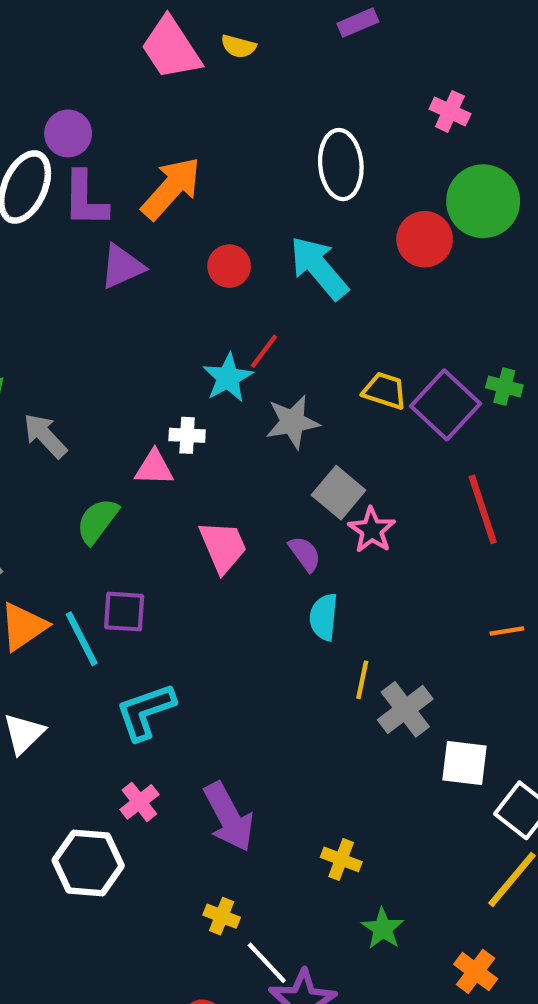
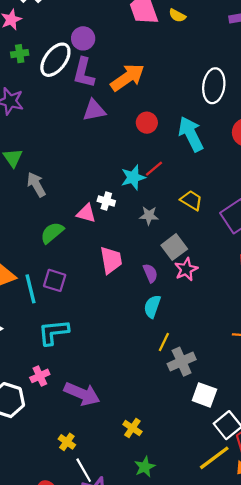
yellow trapezoid: (385, 391) -> (191, 200), moved
gray star: (292, 422) -> (149, 216), moved, size x0.7
purple arrow: (229, 817) -> (82, 394), turned -52

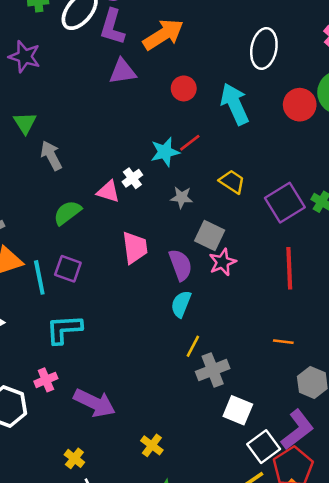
white cross: (106, 201) -> (132, 178), turned 35
gray square: (174, 247) -> (210, 235), turned -30
purple semicircle: (150, 273) -> (180, 265), size x1.4

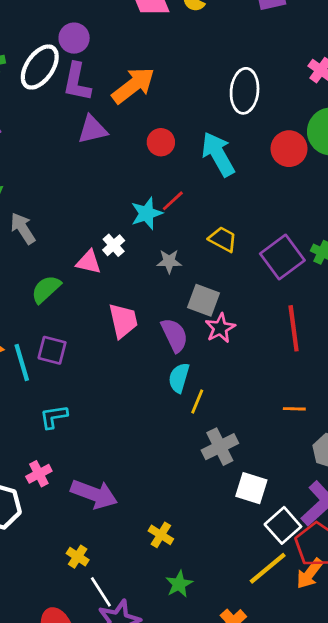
cyan L-shape: (64, 329) -> (54, 417), size x0.7
yellow line: (193, 346) -> (197, 402), moved

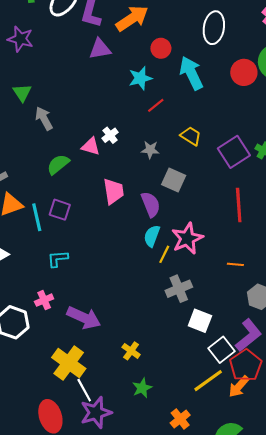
red circle: (161, 142) -> (161, 48), moved
cyan star: (147, 213) -> (140, 78), moved
pink star: (220, 328) -> (187, 238), moved, size x1.4
yellow cross: (78, 557) -> (69, 363), size x2.0

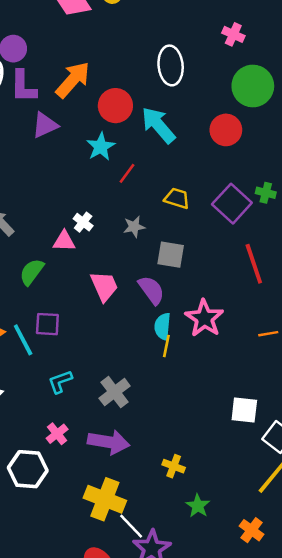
red circle: (161, 48) -> (115, 106), size x1.4
red circle: (244, 72) -> (226, 130), moved
yellow line: (164, 254) -> (166, 346), moved
gray cross: (179, 289) -> (115, 392), moved

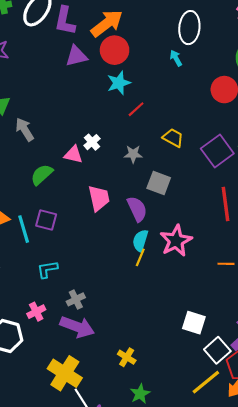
red circle: (115, 106) -> (115, 50), moved
cyan arrow: (158, 125) -> (176, 58), moved, size x0.5
gray cross: (115, 392) -> (76, 299), moved, size x0.7

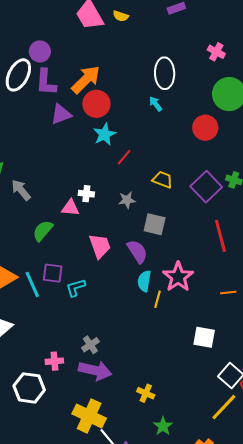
white cross: (92, 142) -> (86, 194), turned -35
yellow line: (140, 257) -> (158, 299), moved
cyan L-shape: (47, 269) -> (76, 288), moved
pink cross: (36, 312) -> (54, 361), turned 30
white square: (194, 323) -> (204, 337), moved

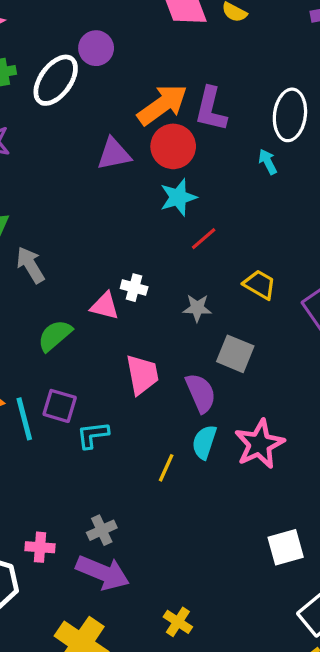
purple L-shape: (46, 82) -> (211, 109), moved
yellow line: (158, 299) -> (166, 468), moved
white square: (204, 337) -> (286, 547), turned -35

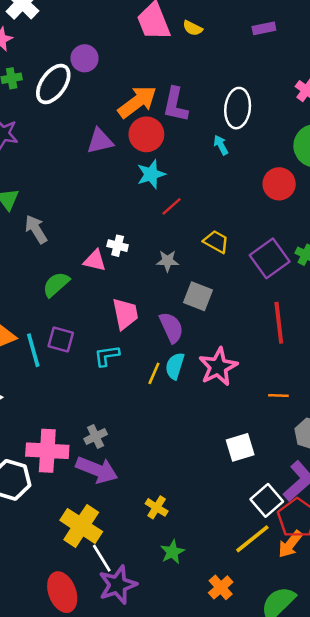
cyan L-shape: (93, 435) -> (107, 356), moved
yellow line: (166, 468) -> (154, 373), moved
pink cross: (40, 547) -> (47, 451), size x1.8

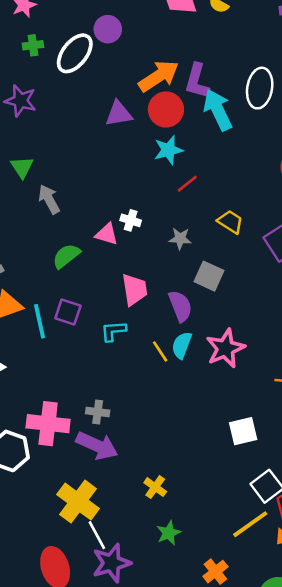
cyan arrow: (221, 145) -> (218, 110), moved, size x2.0
yellow line: (154, 373) -> (160, 351), turned -60
gray cross: (96, 437) -> (98, 412), turned 30

